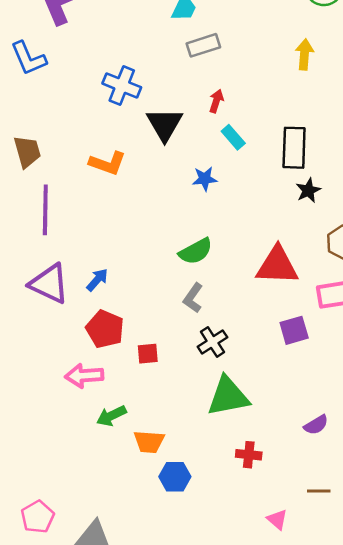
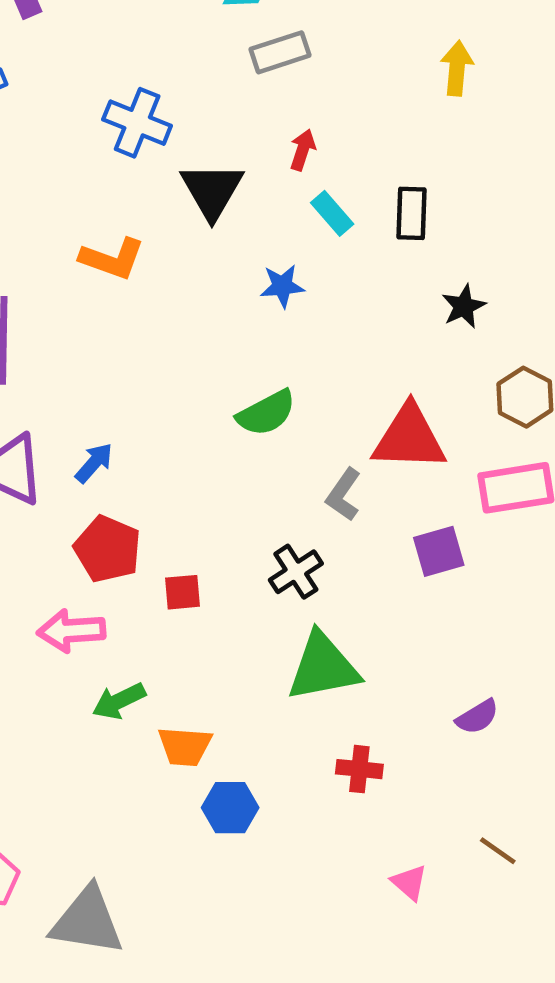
black rectangle: (294, 148) -> (412, 213), moved, size x0.7
gray L-shape: (193, 298) -> (344, 495), moved
brown line: (319, 491) -> (498, 851), moved, turned 35

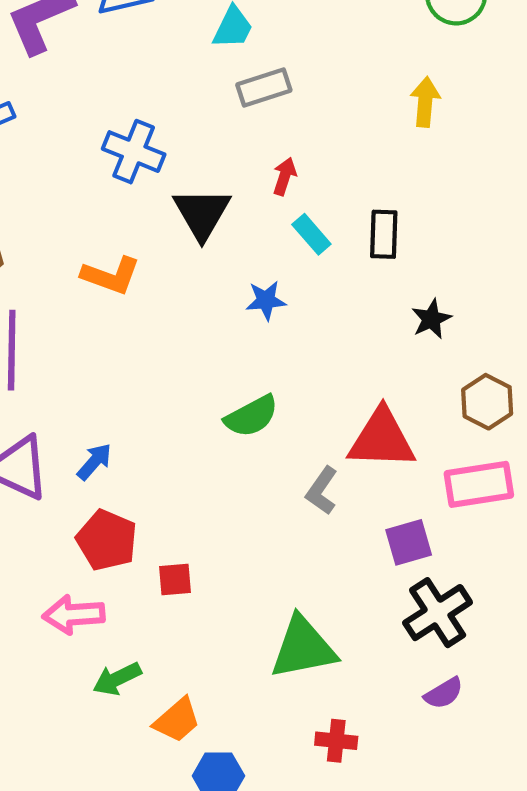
black cross: (296, 572) -> (438, 613), moved, size x1.4
orange trapezoid: (185, 746) -> (177, 720), turned -45

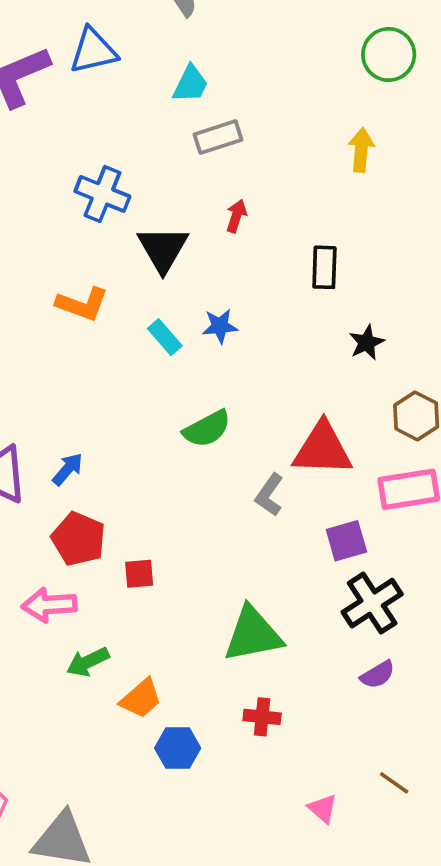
cyan rectangle: (311, 234) -> (165, 337), moved
red cross: (336, 741) -> (262, 717), moved

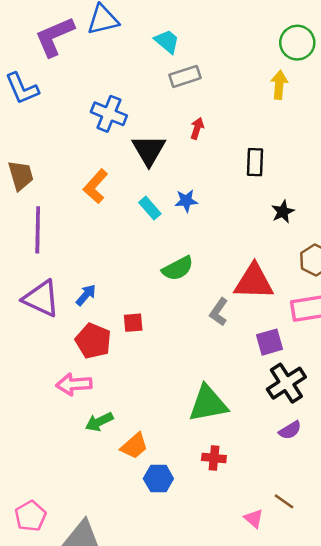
green circle: (389, 55) -> (297, 43), moved
cyan trapezoid: (190, 84) -> (167, 41), turned -76
orange L-shape: (82, 304) -> (96, 186), turned 112
red square: (139, 574) -> (133, 323), moved
brown line: (394, 783) -> (284, 501), moved

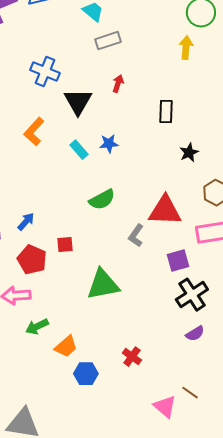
green triangle: (208, 404) -> (103, 285), moved
red cross: (214, 458) -> (132, 357), turned 30
pink triangle: (254, 518) -> (165, 407), size x1.4

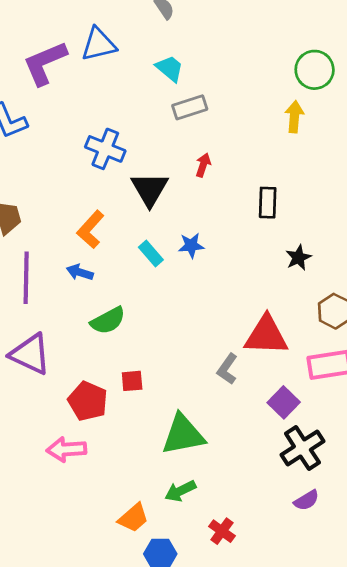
green semicircle: (102, 200) -> (108, 321), moved
blue arrow: (26, 222) -> (80, 272), moved, turned -114
purple square: (178, 261) -> (284, 402), turned -30
green arrow: (37, 327) -> (180, 491), moved

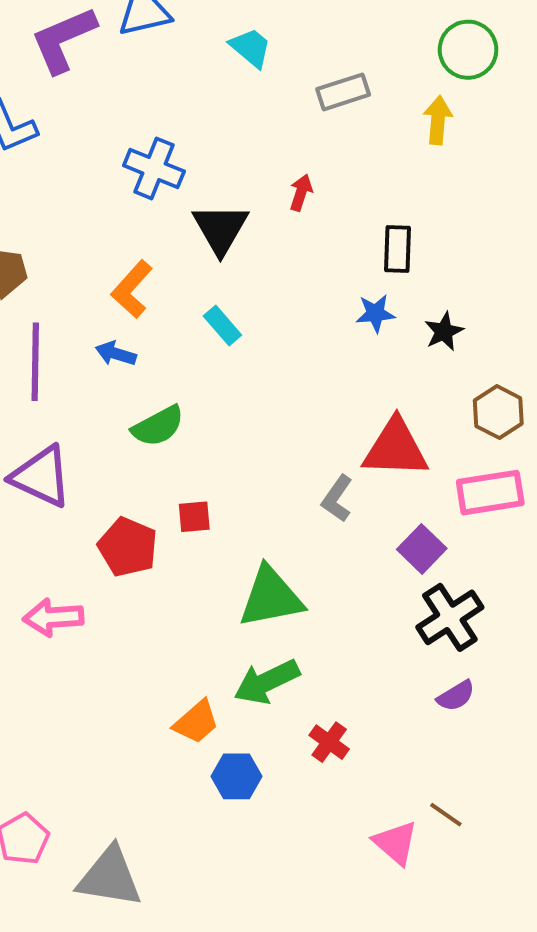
gray rectangle: (190, 107) -> (343, 92), moved
blue star: (191, 245) -> (375, 313), moved
pink arrow: (66, 449) -> (53, 617), moved
green arrow: (180, 491) -> (267, 682), size x1.4

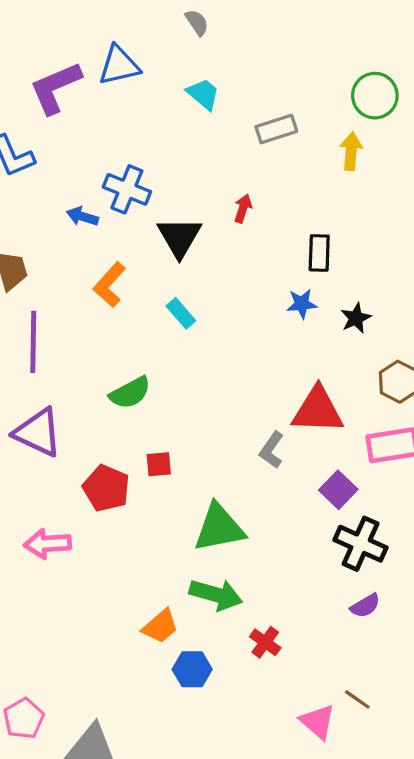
blue arrow: (116, 354) -> (82, 216), moved
black cross: (450, 617) -> (361, 544), turned -33
green arrow: (267, 682) -> (216, 595), turned -138

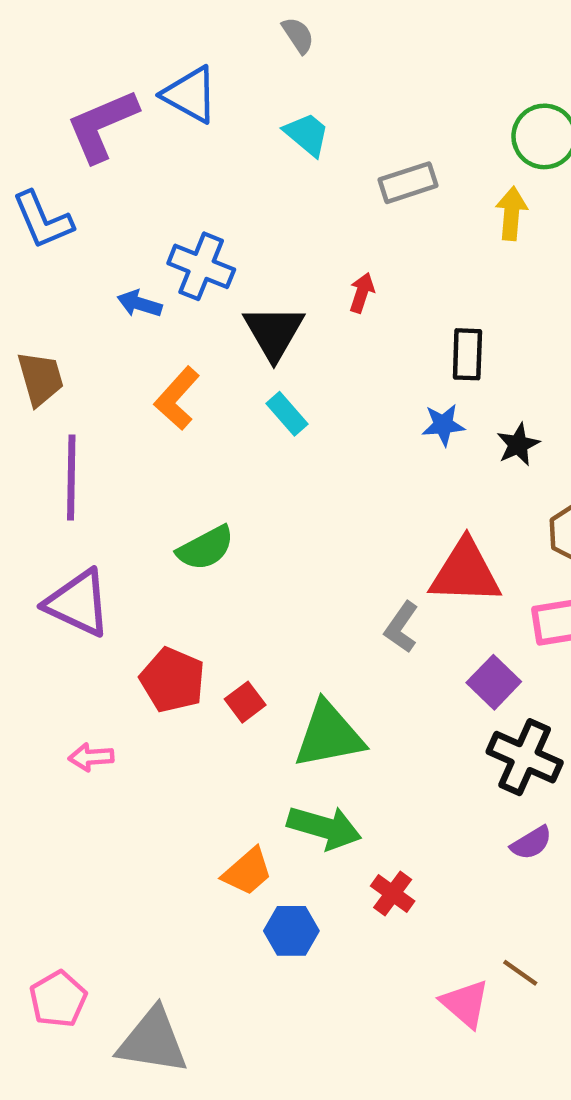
blue triangle: (119, 65) -> (190, 95), turned 42
cyan rectangle: (181, 313) -> (287, 414), moved
red square: (159, 464) -> (245, 702), moved, turned -32
pink arrow: (47, 544) -> (91, 757), size x0.7

